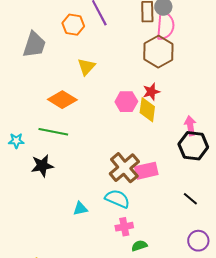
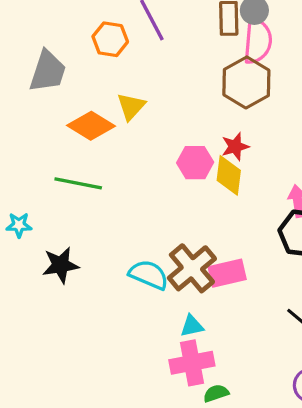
orange diamond: (62, 100) -> (91, 126), moved
green line: (53, 132) -> (78, 183), moved
cyan semicircle: (117, 199) -> (149, 275), moved
cyan triangle: (80, 209) -> (192, 326), moved
pink cross: (124, 227) -> (192, 363), size x1.5

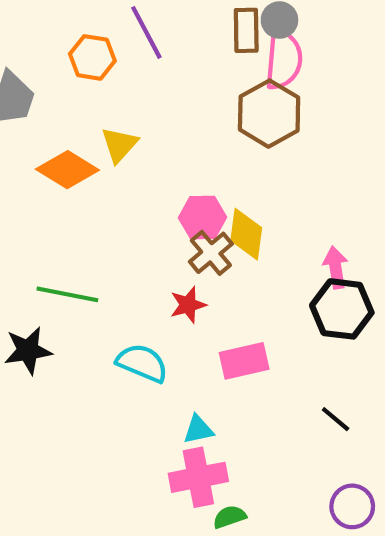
red star: (235, 147) -> (188, 305), moved
green line: (78, 183) -> (67, 294), moved
brown cross: (192, 268) -> (211, 253), moved, size x0.7

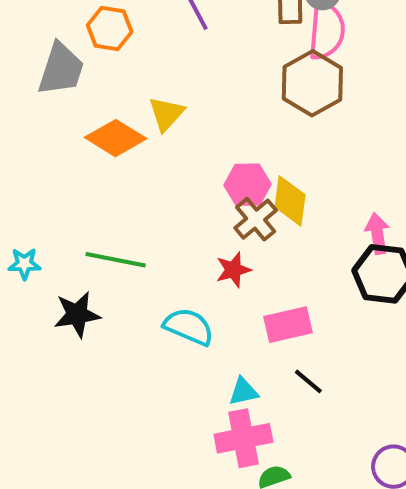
orange hexagon: (92, 57) -> (110, 28), moved
black line: (336, 419) -> (308, 381), moved

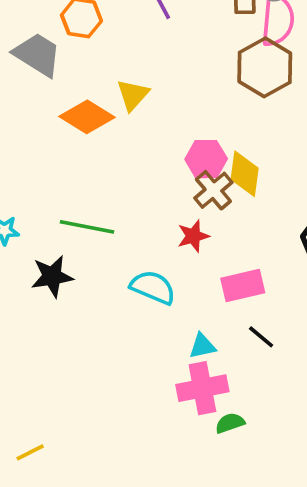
gray trapezoid: (61, 69) -> (37, 55), turned -76

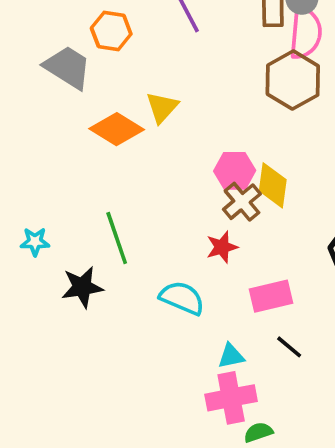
green line: (87, 227) -> (117, 238), turned 60

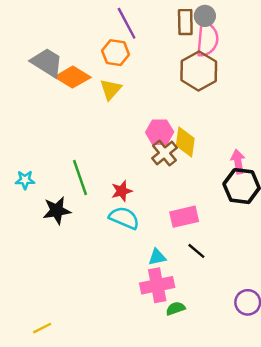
orange hexagon: (111, 31) -> (116, 53), moved
orange diamond: (117, 129) -> (73, 77), moved
red star: (222, 247) -> (122, 191), moved

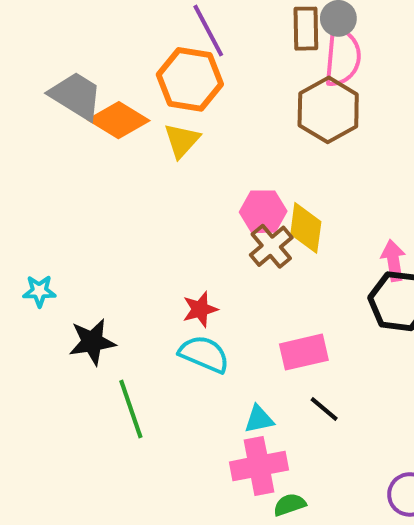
orange hexagon: (116, 53) -> (190, 79), size x1.4
green line: (80, 177) -> (131, 409), moved

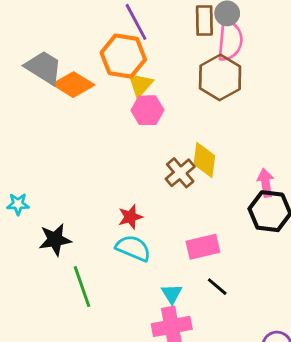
yellow triangle: (182, 140) -> (140, 85), moved
pink hexagon: (263, 212) -> (147, 110), moved
cyan triangle: (259, 419) -> (172, 294), turned -50

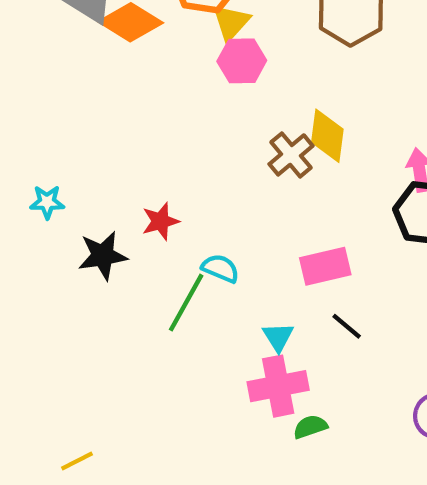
red star: (130, 217) -> (160, 221), moved
cyan semicircle: (133, 248) -> (220, 268), size x0.7
green line: (82, 287) -> (186, 303), moved, turned 48

